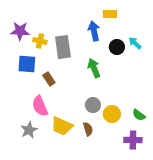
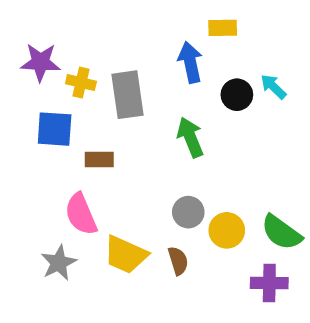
brown rectangle: (49, 79) -> (99, 159), turned -56
green semicircle: (139, 115) -> (281, 232), size x1.5

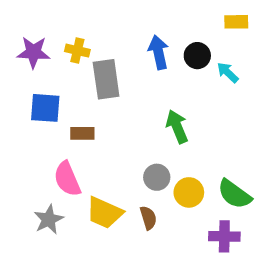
yellow rectangle: (223, 28) -> (236, 22), moved
yellow cross: (81, 83) -> (77, 51), moved
black circle: (237, 95) -> (197, 56), moved
green arrow: (190, 137) -> (177, 127), moved

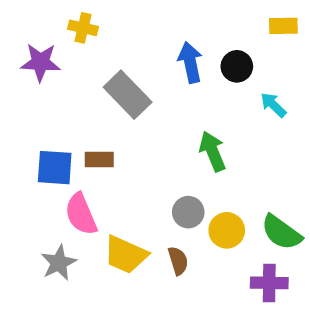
yellow cross: (77, 51) -> (83, 28), moved
cyan arrow: (228, 72) -> (273, 105), moved
gray rectangle: (106, 79) -> (128, 95), turned -36
blue square: (45, 108) -> (55, 168), moved

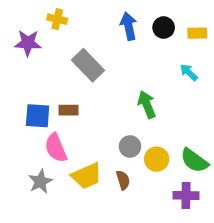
yellow rectangle: (283, 26) -> (197, 33), moved
blue arrow: (190, 62) -> (129, 26), moved
black circle: (237, 66) -> (164, 28), moved
yellow trapezoid: (126, 255) -> (87, 176), turned -48

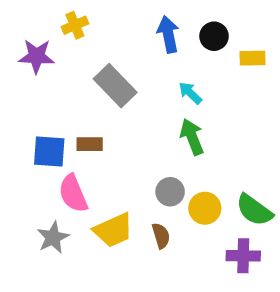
yellow cross: (57, 19) -> (75, 25), turned -36
yellow rectangle: (197, 33) -> (252, 58), moved
cyan arrow: (189, 72) -> (190, 93), moved

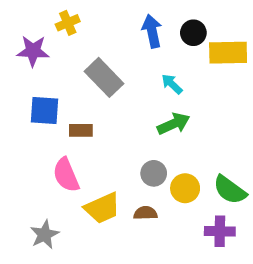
yellow rectangle: (252, 58) -> (228, 53), size x1.6
green arrow: (192, 137) -> (174, 124), turned 88
blue square: (49, 151) -> (45, 110), moved
brown semicircle: (161, 236) -> (145, 213), turned -75
gray star: (53, 238) -> (45, 235), moved

